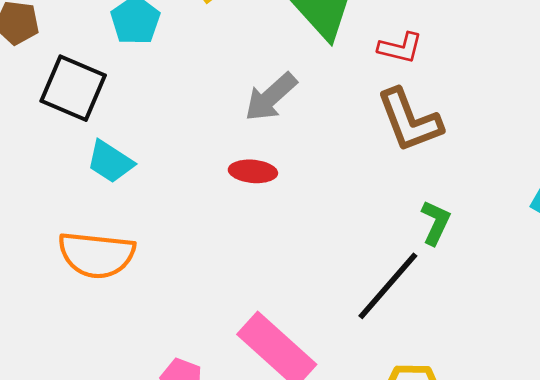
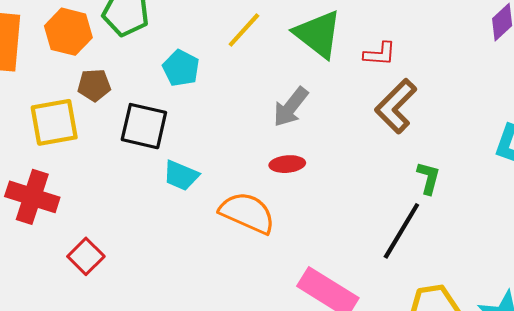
brown L-shape: (409, 120) -> (396, 106), turned 76
orange semicircle: (97, 255) -> (247, 213), moved, turned -152

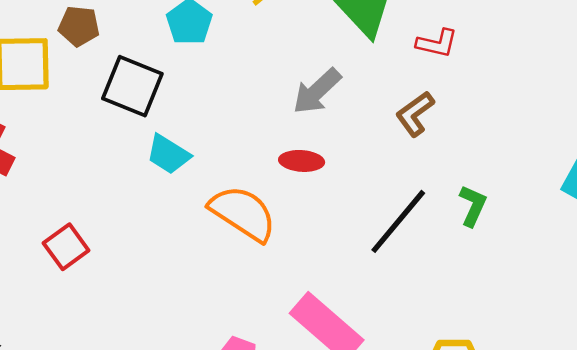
brown L-shape: (396, 106) -> (415, 114), moved, size x0.7
black line: (401, 231) -> (398, 221), moved
red square: (86, 256) -> (66, 247), moved

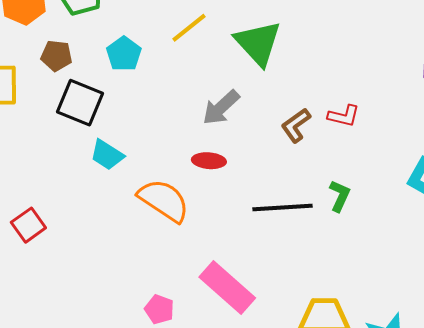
brown pentagon: (79, 26) -> (57, 56), moved
red L-shape: (437, 43) -> (344, 116), moved
black line: (398, 221) -> (283, 207), turned 46

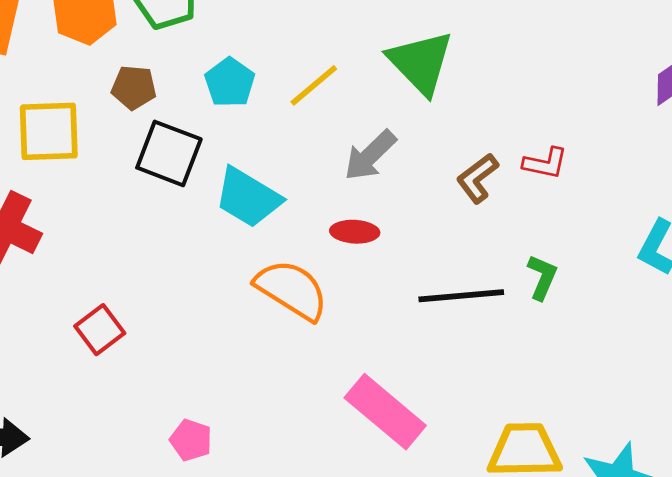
yellow line: (189, 28) -> (314, 85), moved
cyan trapezoid: (107, 155) -> (248, 198), moved, size x1.4
pink pentagon: (159, 309) -> (191, 440), moved

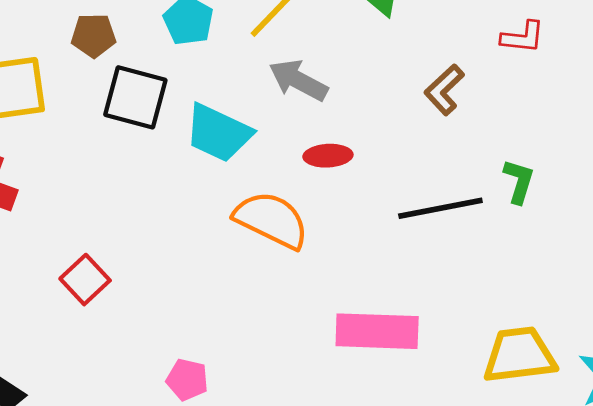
gray arrow: (370, 155) -> (298, 80), moved, turned 78
red L-shape: (545, 163) -> (523, 37), moved
pink rectangle: (385, 412) -> (377, 331), turned -32

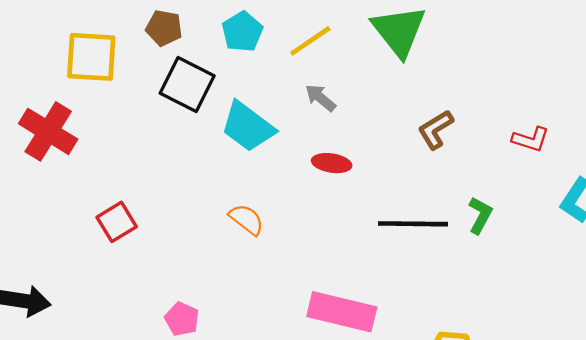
red L-shape: (523, 37) -> (531, 139), moved
gray arrow: (298, 80) -> (320, 98), size x0.7
orange semicircle: (271, 220) -> (246, 219), moved, size x0.6

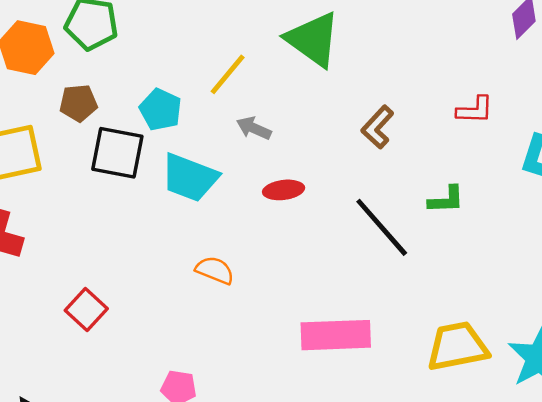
cyan pentagon: (242, 32) -> (160, 110), moved
green L-shape: (480, 215) -> (446, 200), turned 75
black line: (413, 224) -> (382, 227), turned 64

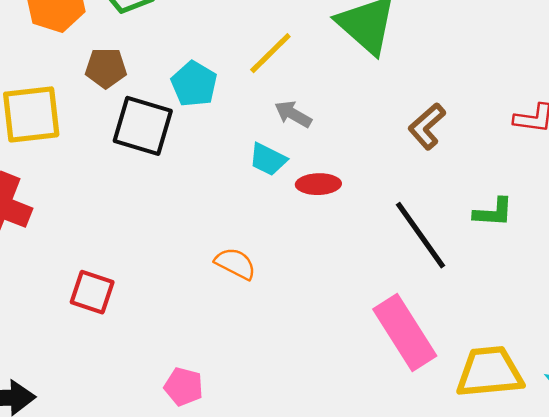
cyan trapezoid: (190, 178) -> (268, 159), moved, size x0.6
red square: (86, 310) -> (92, 292), turned -30
pink rectangle: (336, 335) -> (405, 332), moved, turned 54

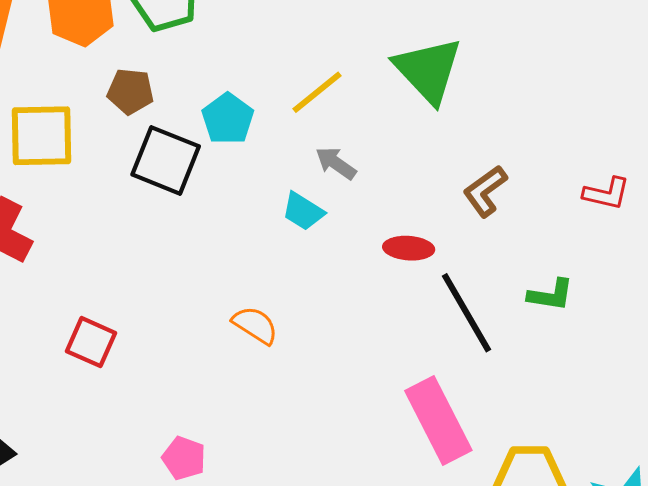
red ellipse: (318, 184) -> (409, 248), moved

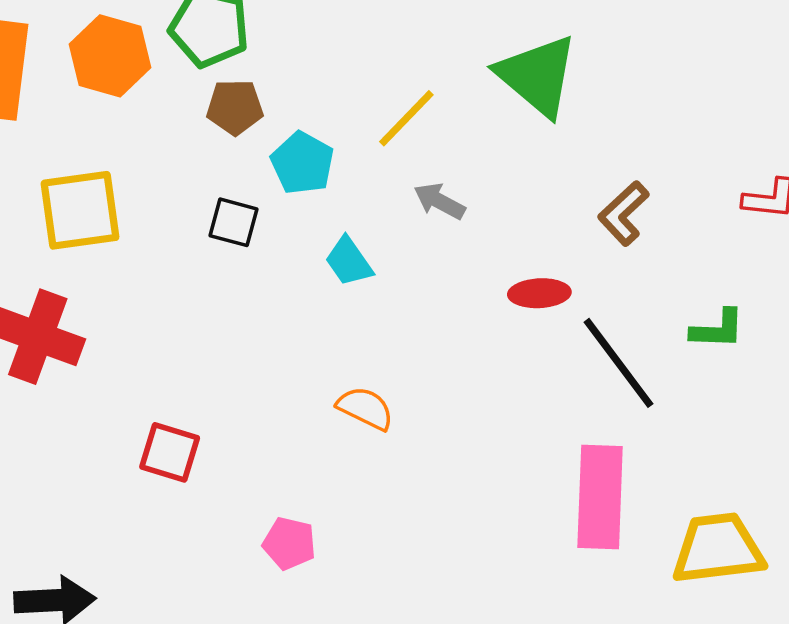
brown pentagon: (130, 91) -> (235, 107), moved
black square: (166, 160) -> (234, 222), size x0.6
cyan trapezoid: (303, 211) -> (349, 261), moved, turned 30
pink rectangle: (438, 421) -> (600, 497), turned 36
pink pentagon: (184, 458) -> (289, 543), moved

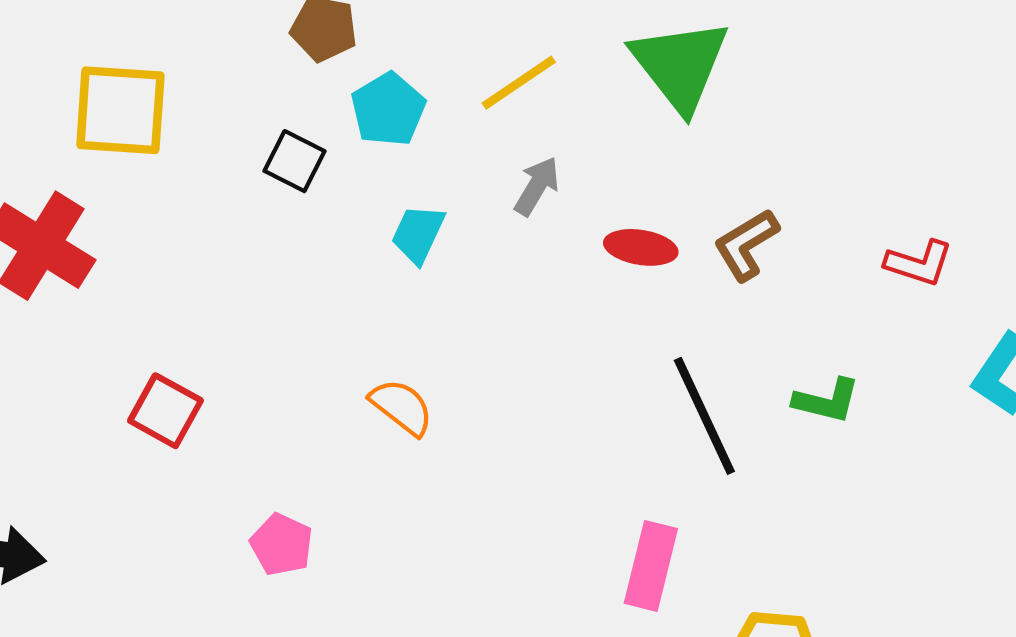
gray arrow: (439, 201) -> (537, 186), turned 81
cyan trapezoid: (349, 261) -> (418, 234), turned 48
red ellipse: (539, 293) -> (641, 247), moved
pink rectangle: (600, 497) -> (651, 566), size x0.7

